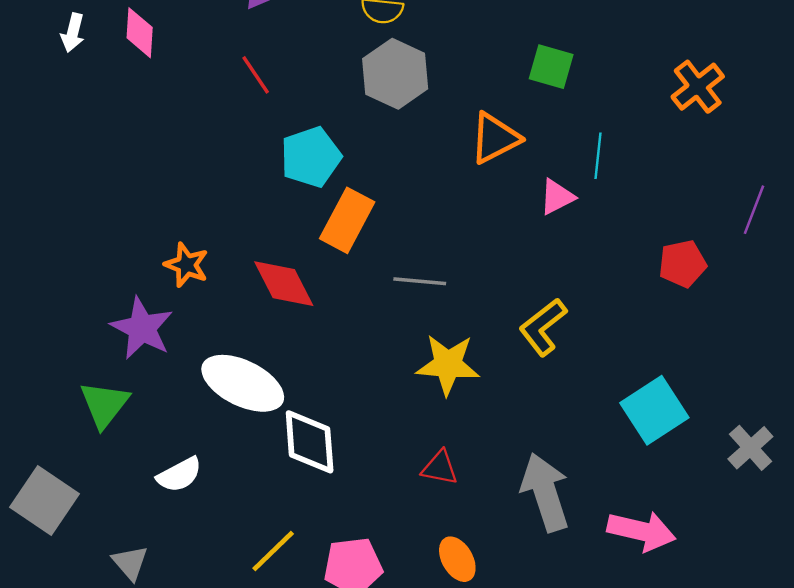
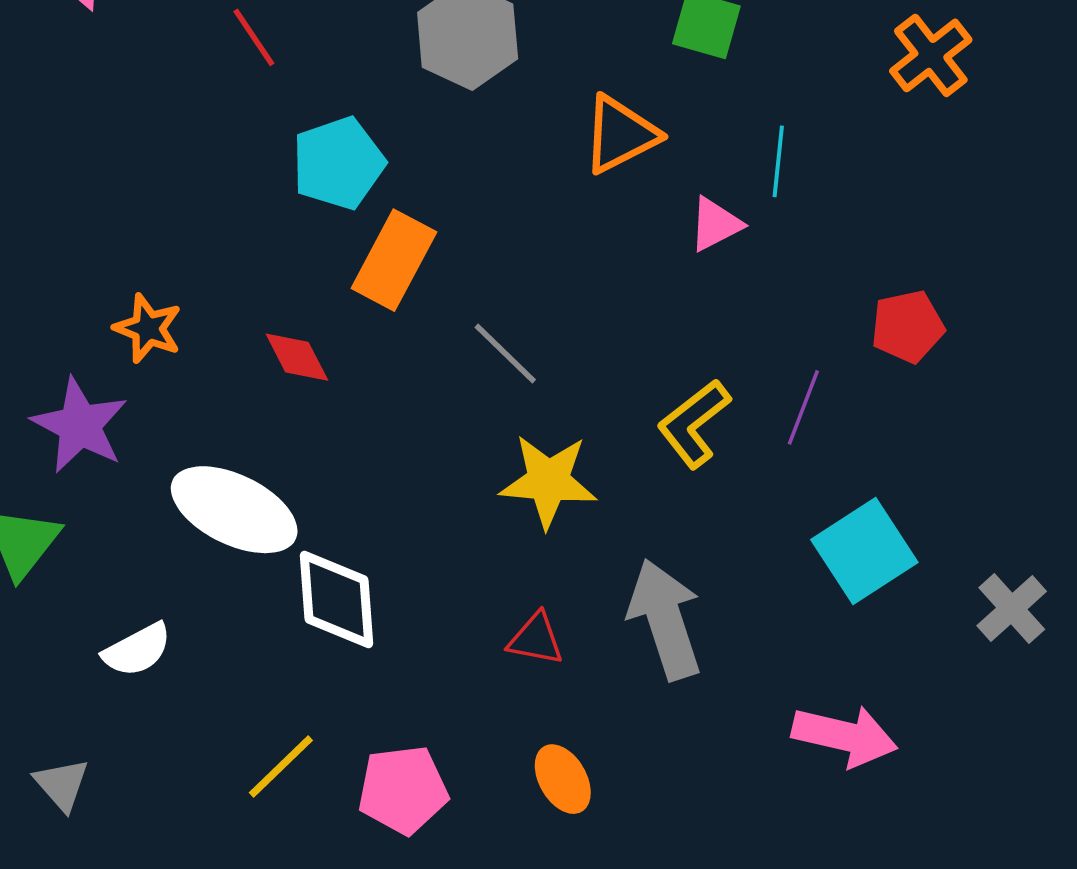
purple line: (754, 210) -> (803, 407), moved
gray line: (420, 281) -> (505, 353), turned 39
red diamond: (284, 284) -> (297, 357), size x0.7
gray arrow: (545, 492) -> (665, 619), moved

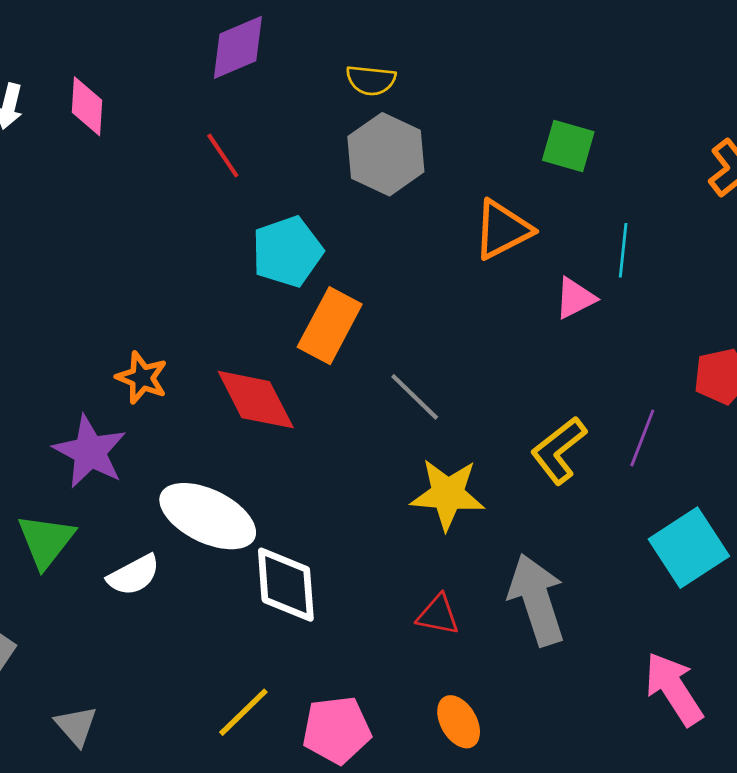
red diamond: (297, 357) -> (256, 400), size x1.6
white semicircle: (137, 650) -> (134, 575), moved
pink arrow: (845, 736) -> (674, 689), turned -136

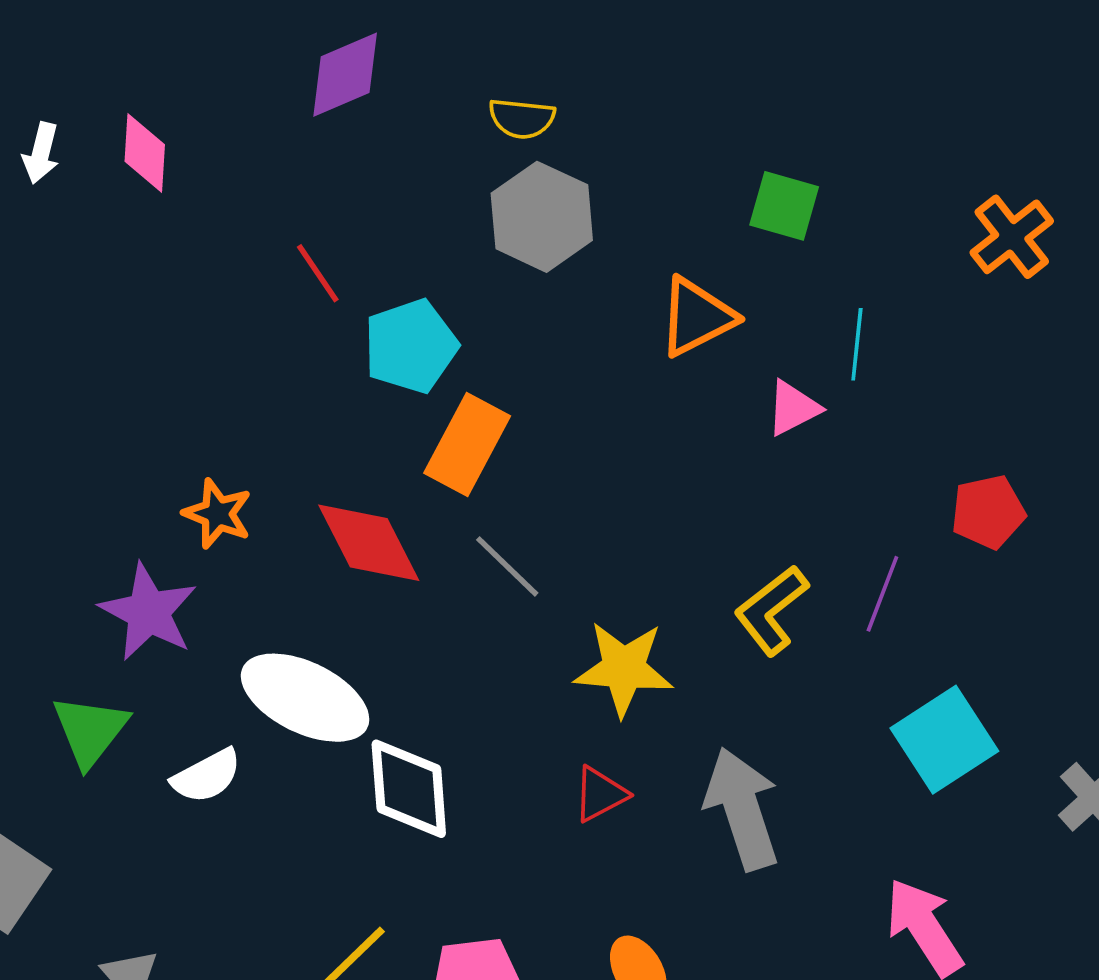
red line: (223, 156) -> (318, 273), moved
gray line: (415, 397) -> (507, 566), moved
red triangle: (438, 615) -> (600, 794), moved, turned -39

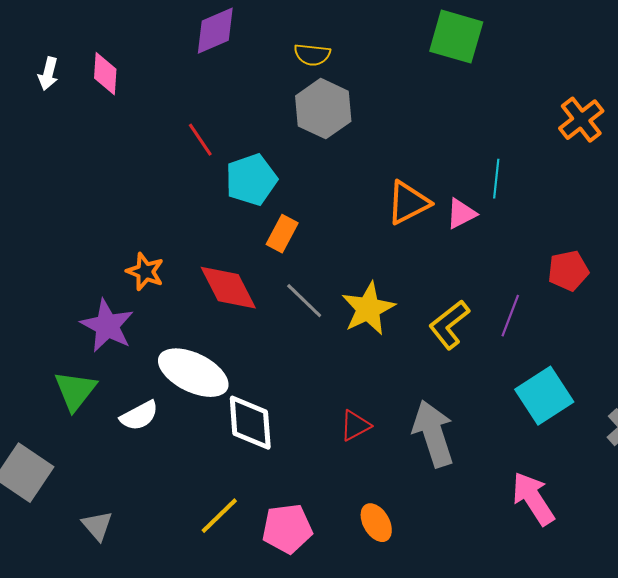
green square: (784, 206) -> (456, 37), moved, size x1.4
orange triangle: (697, 317) -> (408, 203), moved
orange rectangle: (467, 444) -> (282, 234), size x0.7
yellow star: (624, 668) -> (368, 309), moved, turned -30

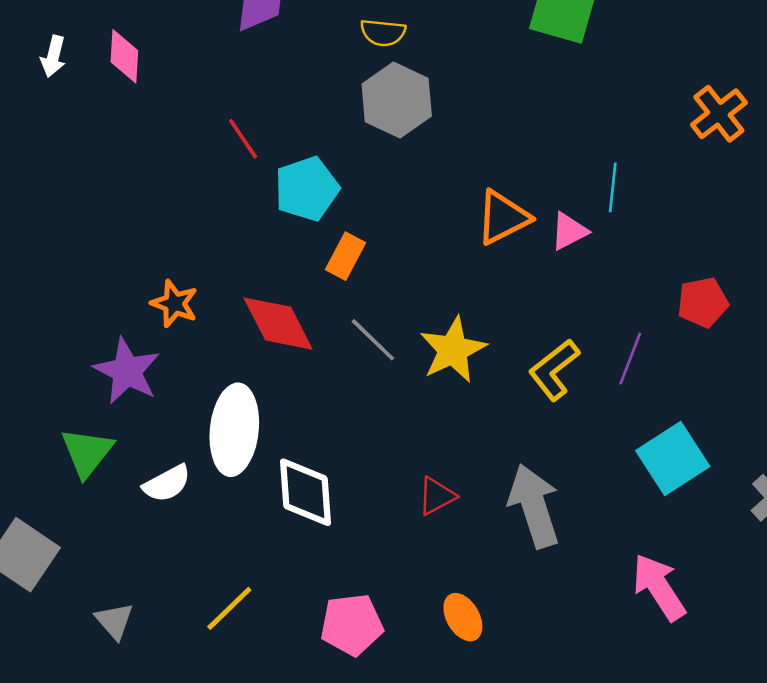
white ellipse: (193, 373) -> (234, 430), turned 70
yellow line: (219, 516) -> (229, 608), moved

